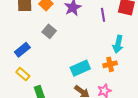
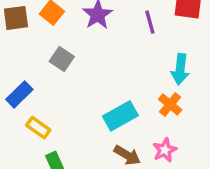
orange cross: (110, 64) -> (170, 104), turned -32
yellow rectangle: (23, 74) -> (38, 128), moved

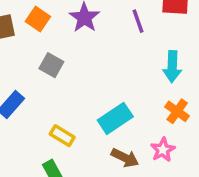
orange cross: (170, 104) -> (177, 111), moved
yellow rectangle: (38, 128) -> (62, 136), moved

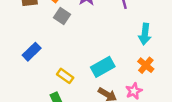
gray square: (51, 65) -> (62, 16), moved

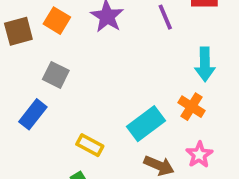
gray square: (62, 16) -> (56, 75), moved
orange cross: (146, 65) -> (191, 107), moved

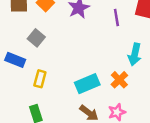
blue rectangle: (33, 114) -> (15, 60), turned 60
yellow rectangle: (90, 145) -> (40, 79), moved, turned 63

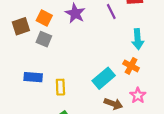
gray square: (36, 38) -> (44, 39), moved

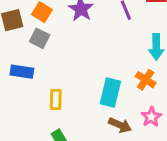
blue rectangle: (33, 77) -> (22, 72), moved
cyan rectangle: (104, 78) -> (110, 92), turned -40

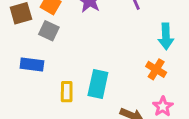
cyan rectangle: (110, 92) -> (98, 84), moved

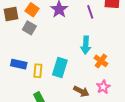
cyan arrow: (166, 36) -> (86, 45), moved
blue rectangle: (32, 65) -> (19, 64), moved

